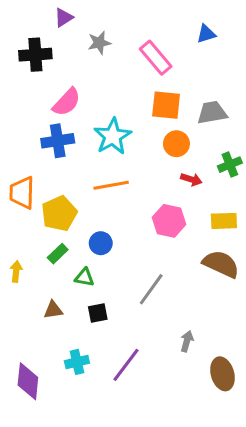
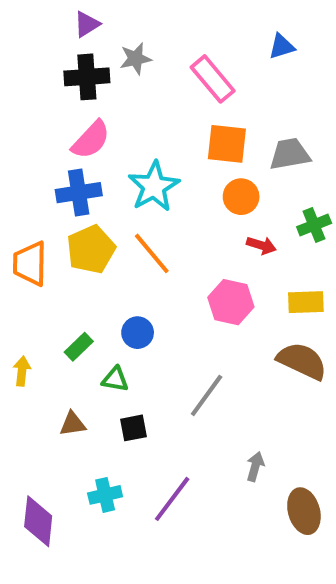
black cross: (35, 55) -> (87, 77), moved
orange line: (111, 185) -> (152, 253), turned 60
yellow pentagon: (59, 214) -> (91, 249), moved

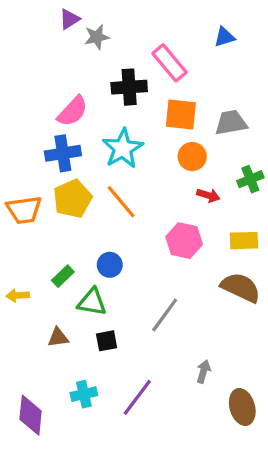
gray star: (136, 59) -> (97, 37), moved
black cross: (87, 77) -> (129, 87), moved
orange trapezoid: (30, 264) -> (24, 210), turned -99
yellow arrow: (22, 371) -> (18, 296), turned -100
green triangle: (115, 379) -> (92, 302), size x1.4

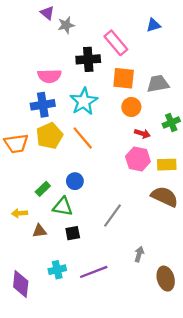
purple triangle: (69, 19) -> (47, 13), turned -48
pink semicircle: (73, 111) -> (49, 76), turned 45
pink hexagon: (184, 241) -> (138, 159), moved
yellow arrow: (18, 296) -> (20, 213), moved
purple line: (137, 397) -> (94, 272), turned 32

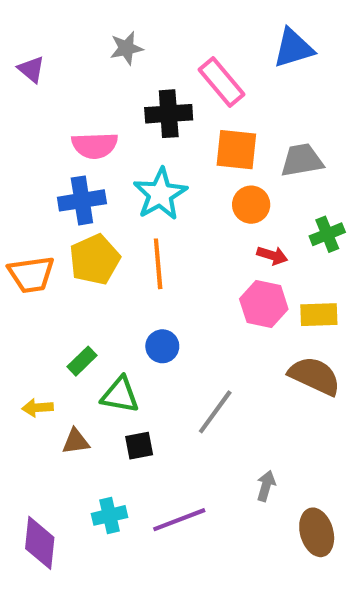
purple triangle: (47, 13) -> (31, 69), moved
blue triangle: (153, 25) -> (293, 48), size x1.5
orange line: (83, 138) -> (158, 264), turned 35
blue circle: (75, 181) -> (162, 346), moved

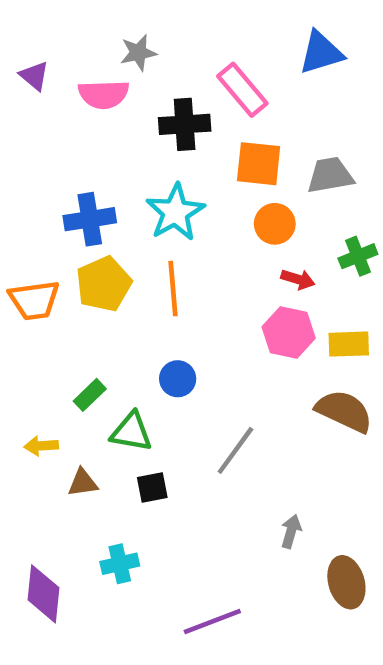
pink semicircle: (95, 145) -> (104, 94), moved
purple line: (179, 520) -> (212, 622), moved

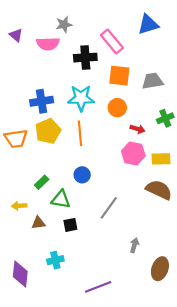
cyan star: (175, 212) -> (81, 98), turned 30
orange circle: (275, 224) -> (117, 108), moved
brown ellipse: (346, 582) -> (160, 269), turned 35

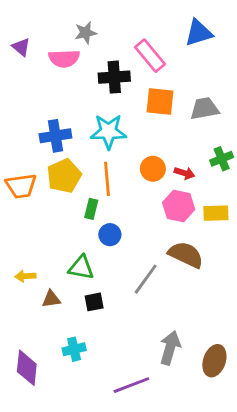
orange circle: (117, 108) -> (153, 169), moved
green rectangle: (42, 182) -> (91, 209), moved, turned -32
brown semicircle: (159, 190) -> (186, 255), moved
gray arrow: (134, 245) -> (170, 348), moved, size x1.6

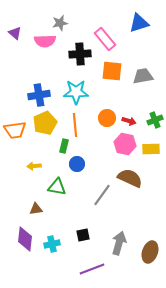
green cross: (222, 159) -> (155, 120), moved
yellow arrow: (25, 276) -> (34, 166), moved
black square: (94, 302) -> (83, 235), moved
purple diamond: (27, 368) -> (25, 239), moved

